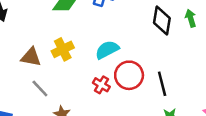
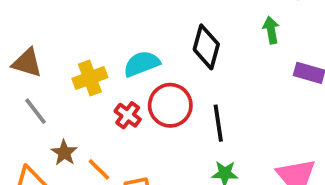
black diamond: (162, 20) -> (206, 47), moved
yellow cross: (63, 49) -> (90, 78), moved

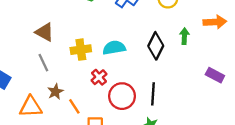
green arrow: (271, 30) -> (184, 36), moved
red circle: (170, 105) -> (122, 96), moved

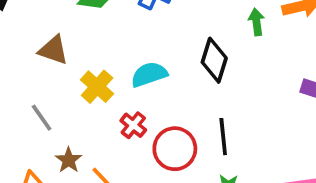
brown triangle: (45, 32) -> (53, 50), moved
green arrow: (184, 36) -> (256, 22), moved
yellow cross: (81, 50) -> (97, 87), turned -30

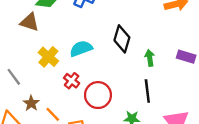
green arrow: (256, 22) -> (150, 58), moved
brown triangle: (53, 50) -> (30, 22), moved
black line: (223, 137) -> (147, 91), moved

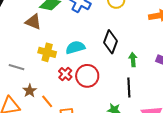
yellow cross: (48, 57) -> (47, 52), turned -30
gray line: (14, 77) -> (17, 67), turned -42
red circle: (98, 95) -> (87, 76), moved

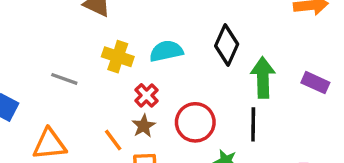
green arrow: (133, 60) -> (263, 78), size x1.6
red circle: (87, 76) -> (195, 122), moved
brown star: (30, 91) -> (144, 126), moved

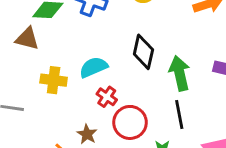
red cross: (147, 95) -> (107, 97), moved

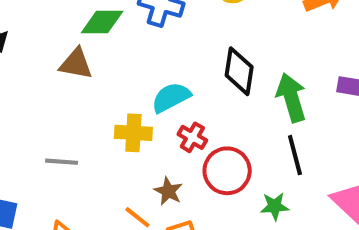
yellow cross: (54, 80) -> (133, 133), moved

